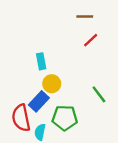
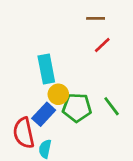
cyan rectangle: (41, 61) -> (46, 69), size x1.5
green pentagon: (65, 118) -> (77, 108), moved

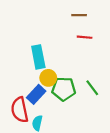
red line: (102, 45) -> (85, 37), turned 48

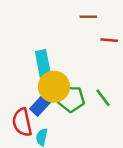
red line: (85, 37) -> (109, 40), moved
yellow circle: (48, 78) -> (54, 87), size x1.6

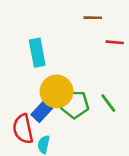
cyan rectangle: (43, 63) -> (37, 53), moved

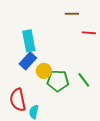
yellow circle: (57, 91) -> (44, 71), size x0.6
blue rectangle: (42, 111) -> (28, 61), moved

